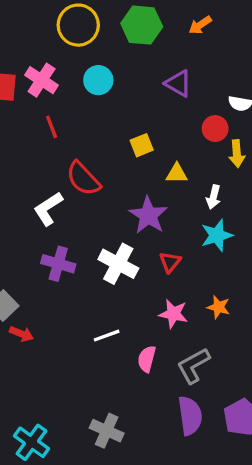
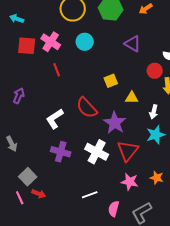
red semicircle: (83, 179) -> (87, 108), moved
red triangle: (170, 262) -> (128, 151), size x1.6

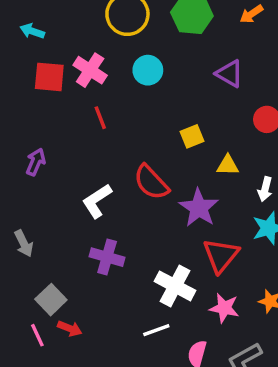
white cross: (97, 152) -> (175, 286), moved

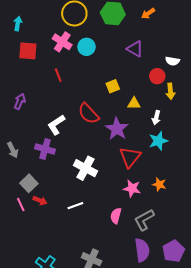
cyan arrow: (32, 31) -> (18, 24), turned 80
pink cross: (90, 70) -> (62, 42), moved
purple cross: (107, 257) -> (45, 149), moved
white cross: (175, 286) -> (85, 168), moved
white line: (156, 330) -> (75, 206), moved

